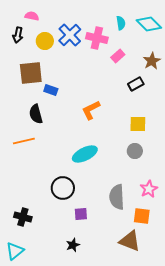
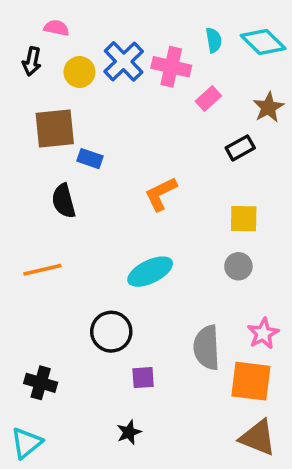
orange line: (24, 141) -> (42, 270), moved
orange square: (142, 216) -> (251, 381), size x1.4
brown triangle: (130, 241) -> (258, 438), moved

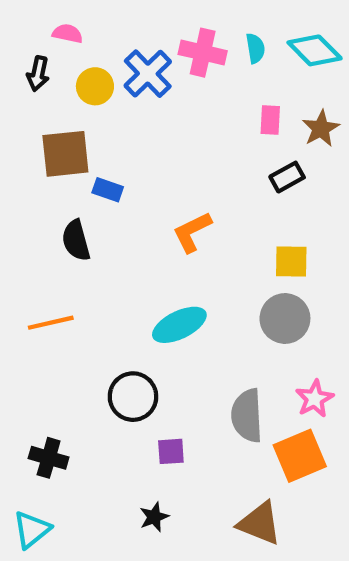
pink cross: (171, 67) -> (203, 53), moved
pink rectangle: (208, 99) -> (270, 120), moved, turned -45
gray circle: (238, 266) -> (285, 318), size x1.5
orange square: (251, 381) -> (300, 456), turned -30
brown triangle: (258, 438) -> (260, 523), moved

